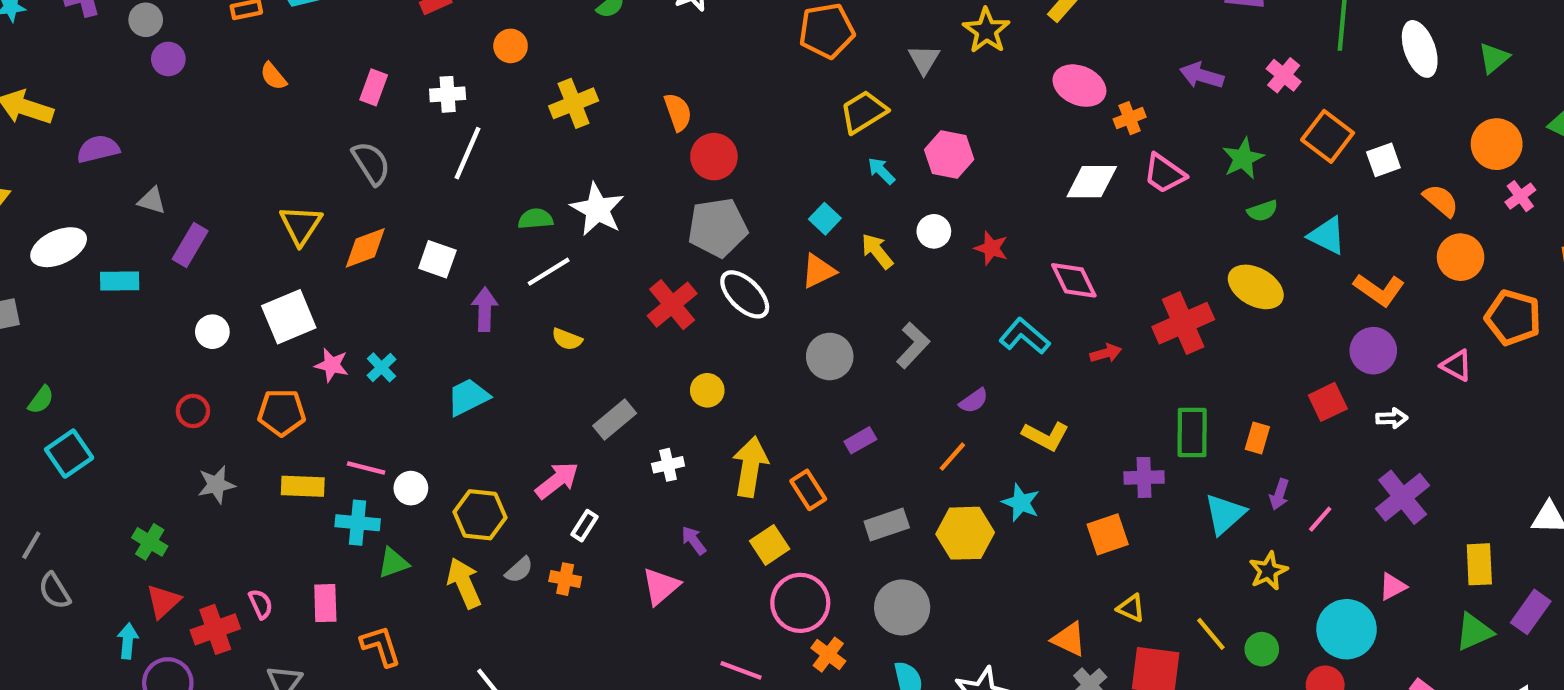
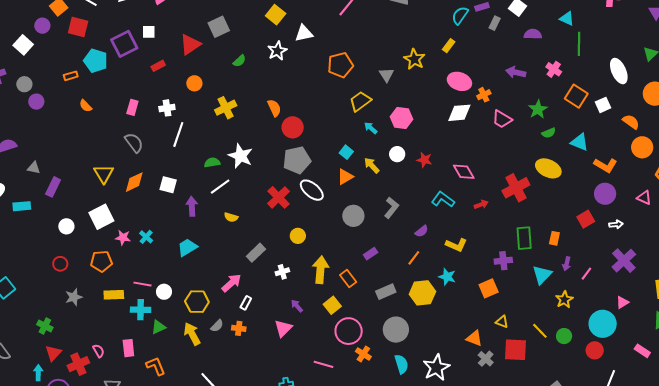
white ellipse: (1420, 49) -> (619, 71), moved
white diamond: (1092, 182) -> (459, 113), moved

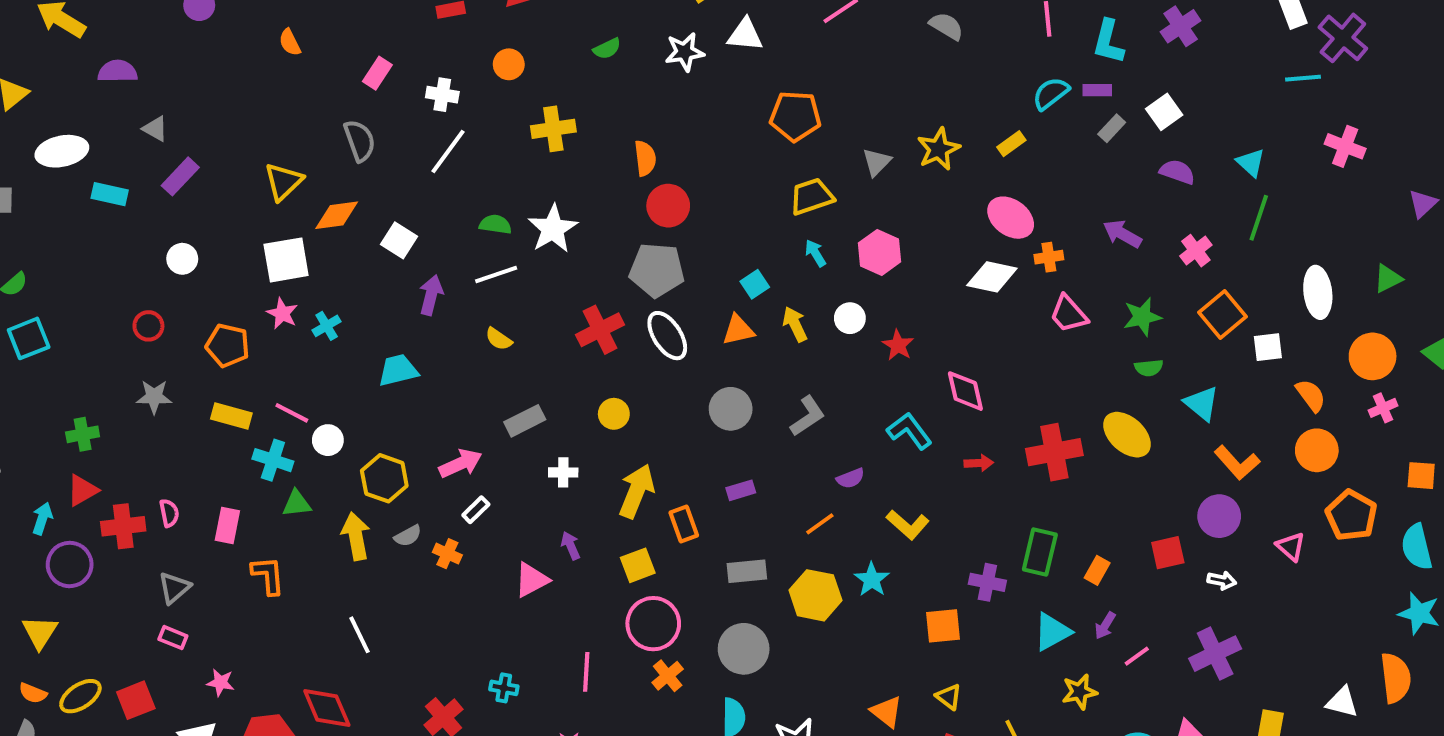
white square: (101, 217) -> (286, 260), moved
green cross: (45, 326) -> (83, 434), turned 35
pink line: (323, 364) -> (586, 672), turned 60

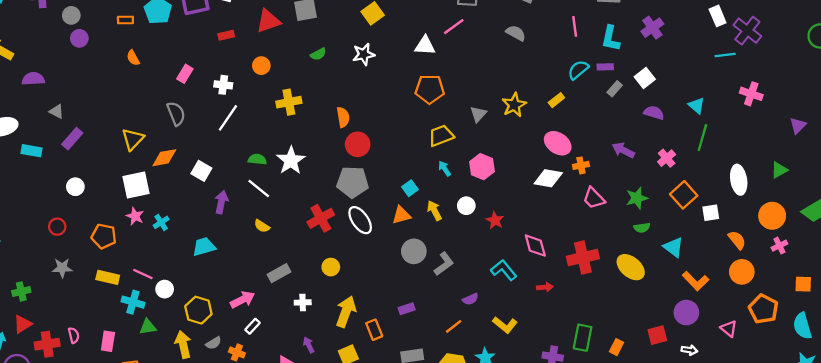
white triangle: (745, 35) -> (425, 46), moved
white line: (496, 275) -> (259, 189), turned 60
gray circle: (731, 409) -> (414, 251), moved
red cross: (1054, 452) -> (583, 257), moved

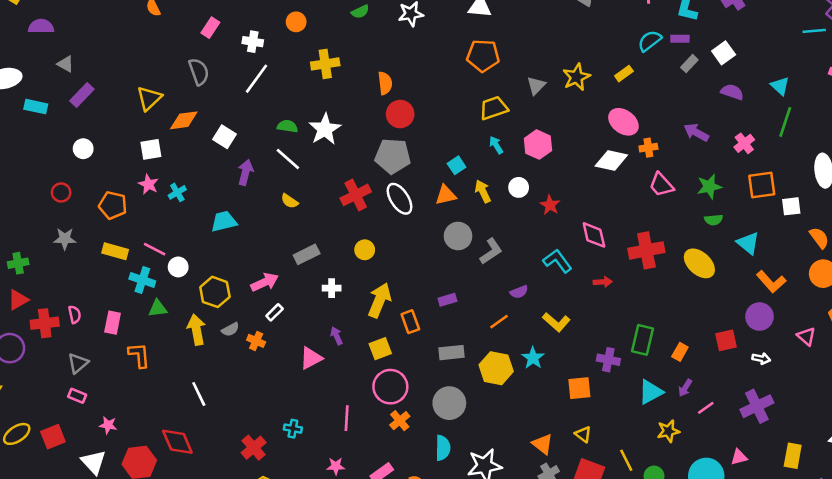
white square: (136, 185) -> (151, 149), size x0.7
orange square: (684, 195) -> (762, 185), turned 32

